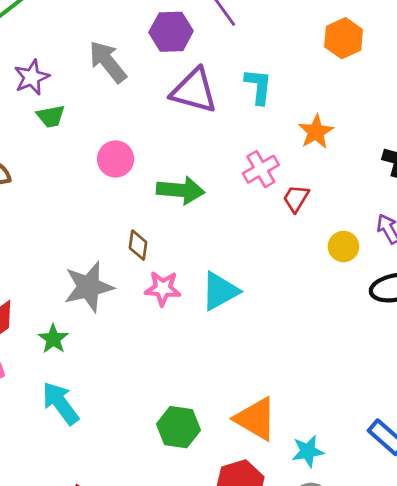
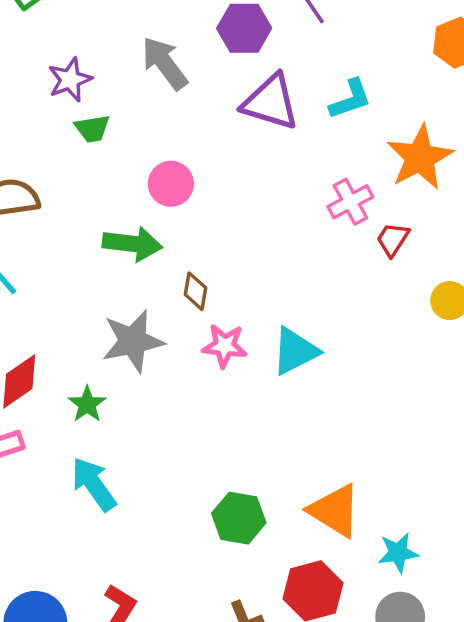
cyan L-shape: (258, 86) -> (350, 99), turned 63
orange star: (316, 132) -> (420, 157), size x1.5
green arrow: (181, 190) -> (132, 244), moved

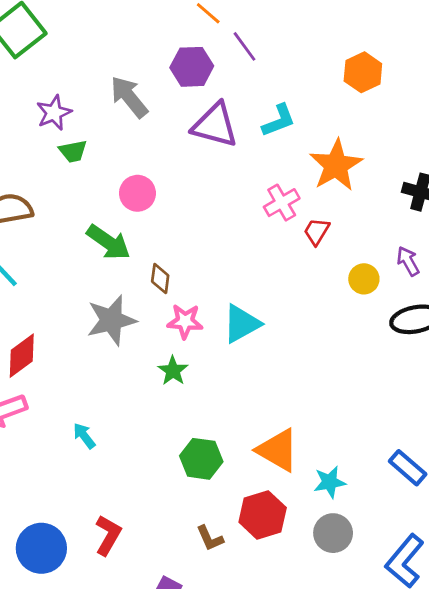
green arrow: (132, 244) -> (108, 242), turned 30
green star: (87, 404) -> (173, 371), moved
cyan arrow: (94, 484) -> (84, 436), size x0.6

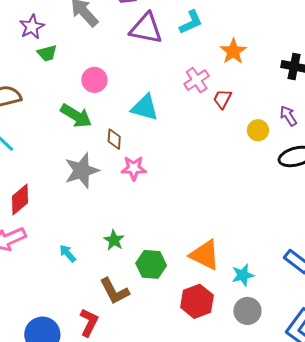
orange star: (336, 165) -> (233, 51), size x0.7
cyan triangle: (242, 324) -> (145, 108), moved, turned 48
green star: (173, 371) -> (114, 240), moved
brown L-shape: (210, 538) -> (114, 291), moved, size x1.5

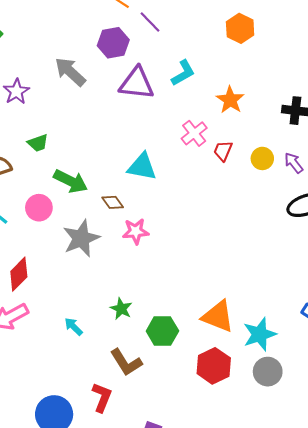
green trapezoid: (47, 53) -> (38, 143), moved
pink circle: (94, 80) -> (39, 208), moved
yellow circle: (258, 130) -> (262, 158), moved
brown diamond: (114, 139) -> (113, 202), turned -35
cyan star: (243, 275) -> (260, 334), size x1.4

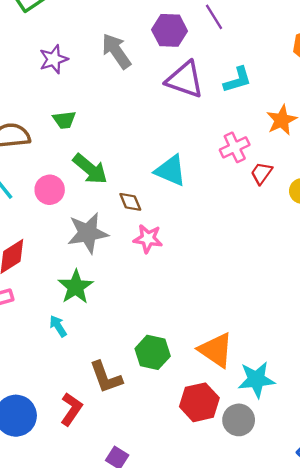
green star: (121, 309) -> (76, 287), moved, size x1.4
gray circle: (268, 372) -> (239, 420), moved

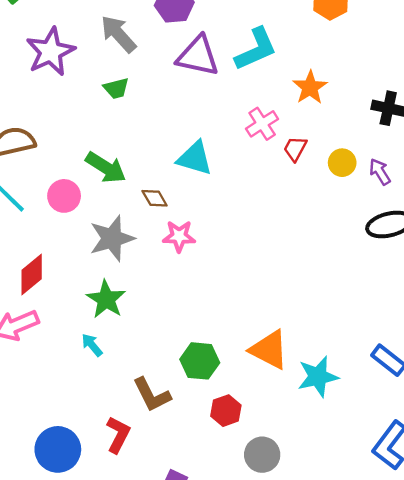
purple star: (54, 59) -> (50, 52), size x1.5
cyan L-shape: (237, 80) -> (256, 49), size x1.4
green trapezoid: (64, 120) -> (116, 88), moved
red hexagon: (199, 402) -> (226, 411), moved, size x0.7
gray circle: (239, 420) -> (262, 455), moved

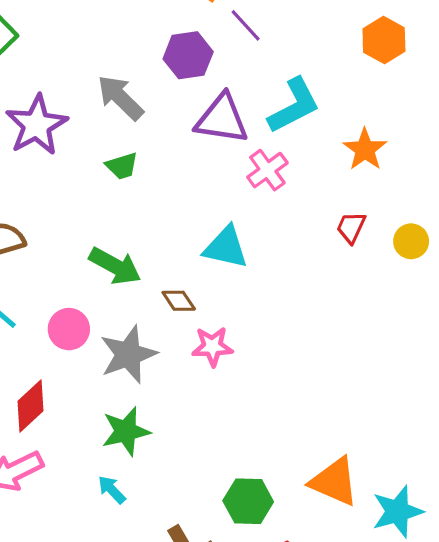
pink cross: (262, 124) -> (267, 170), moved
pink circle: (64, 196) -> (69, 329), moved
green star: (106, 299) -> (126, 431), turned 30

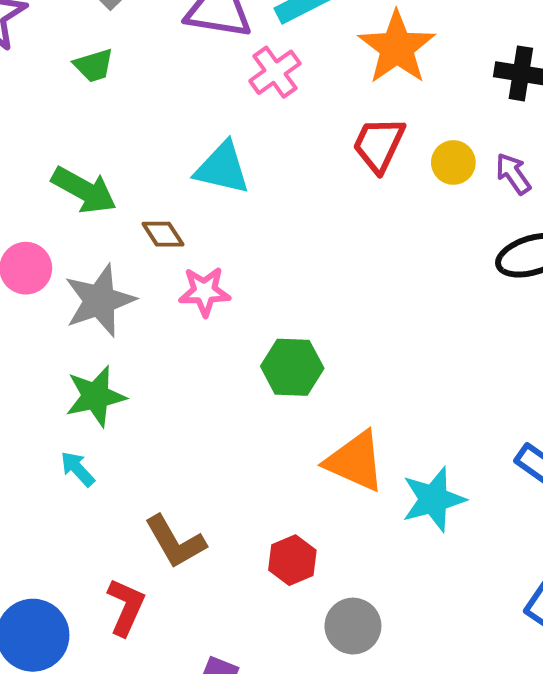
orange star: (365, 149) -> (397, 48), size x1.4
red trapezoid: (351, 227) -> (379, 145), size x1.4
green hexagon: (248, 501) -> (292, 367), moved

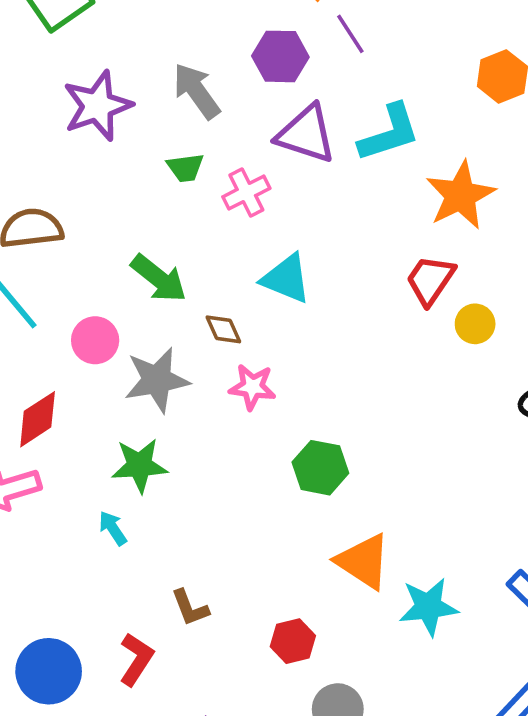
pink cross: (275, 72) -> (246, 193), moved
yellow circle: (453, 162) -> (475, 324), moved
brown L-shape: (175, 542) -> (190, 608), size x0.7

